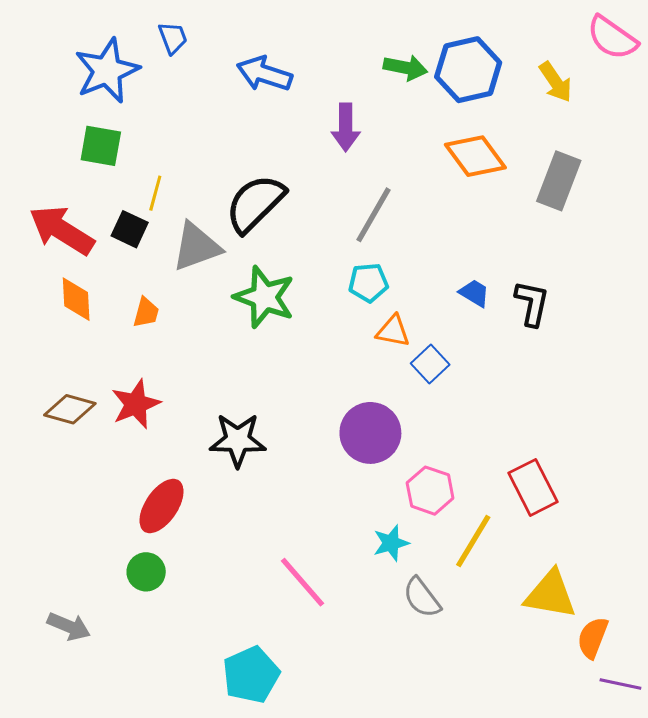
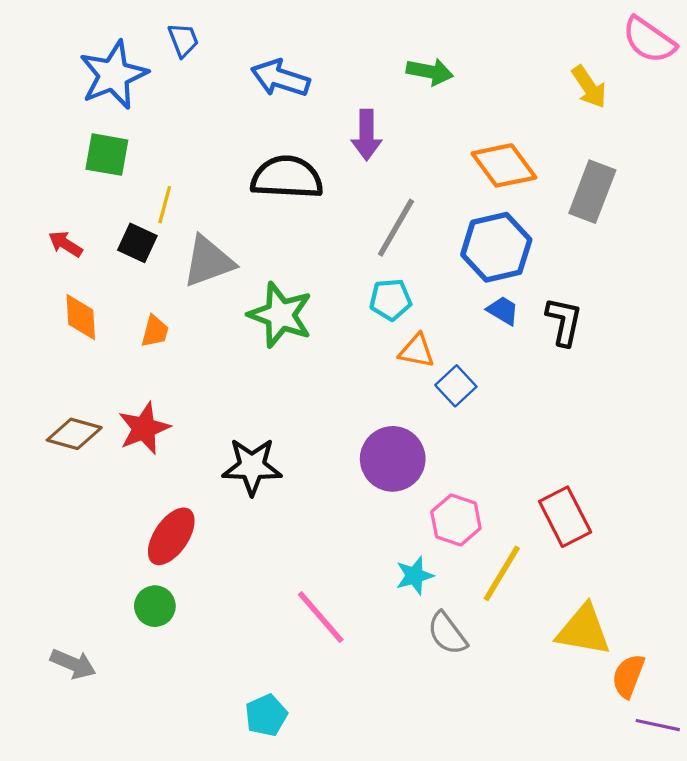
blue hexagon: (468, 70) -> (496, 247), moved
black semicircle: (255, 203) -> (287, 177), moved, turned 48
red arrow: (62, 230) -> (65, 244), size x0.5
cyan pentagon: (251, 675) -> (266, 715), size x0.7

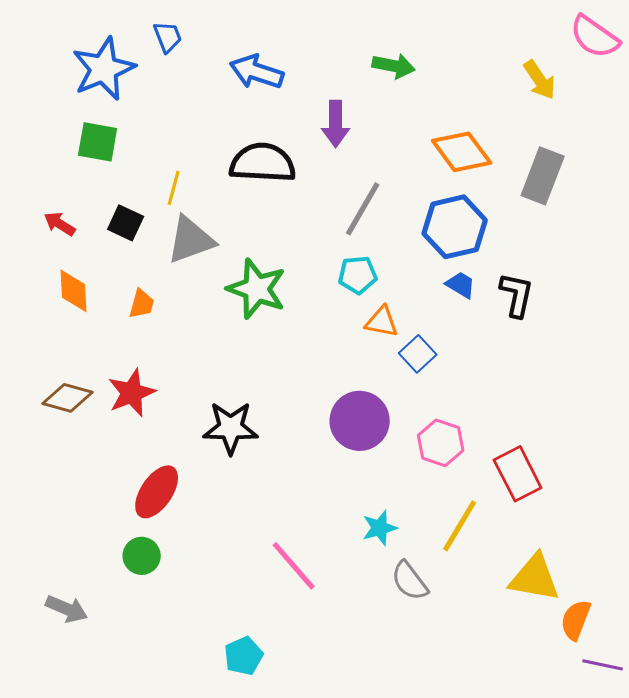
yellow line: (165, 205) -> (174, 188), moved
pink hexagon: (456, 520) -> (441, 443), moved

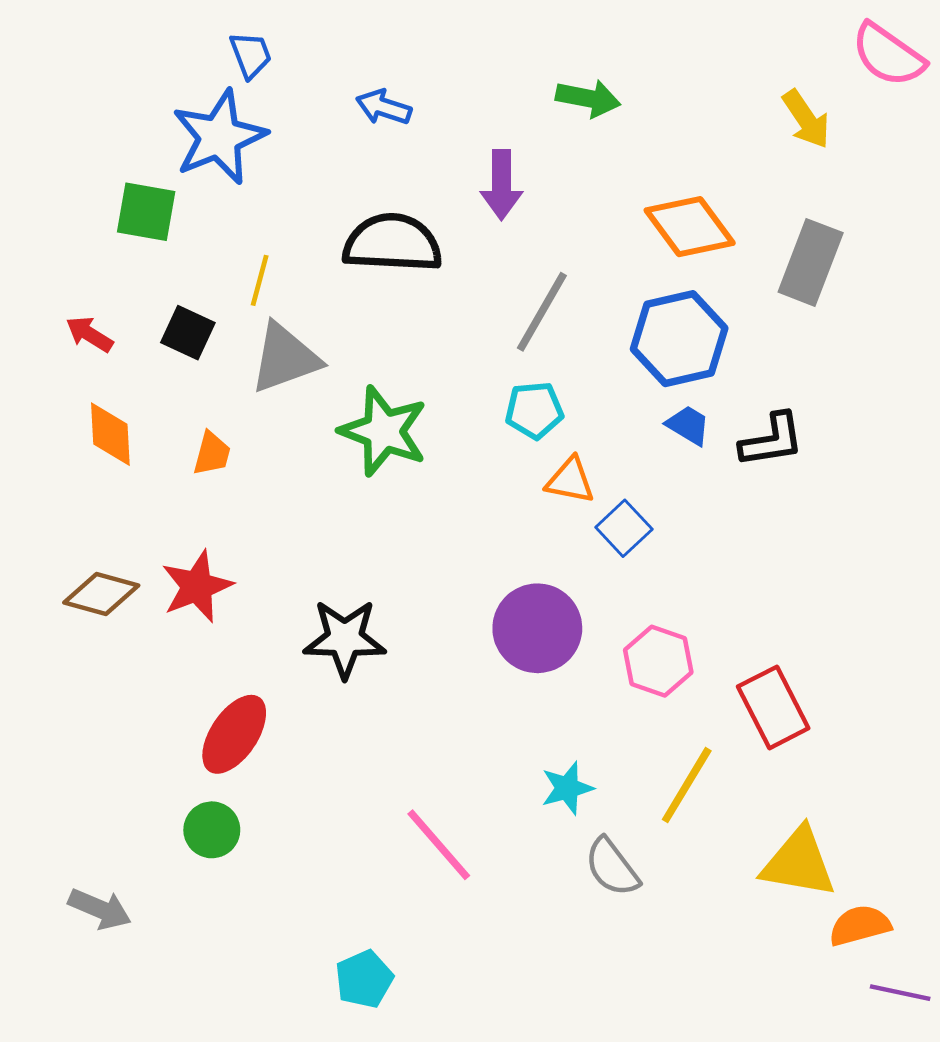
blue star: (104, 69) -> (219, 137), moved
blue arrow: (257, 72) -> (384, 107), size x0.7
black L-shape: (517, 295) -> (772, 440), turned 69
orange semicircle: (576, 620) -> (860, 925), turned 54

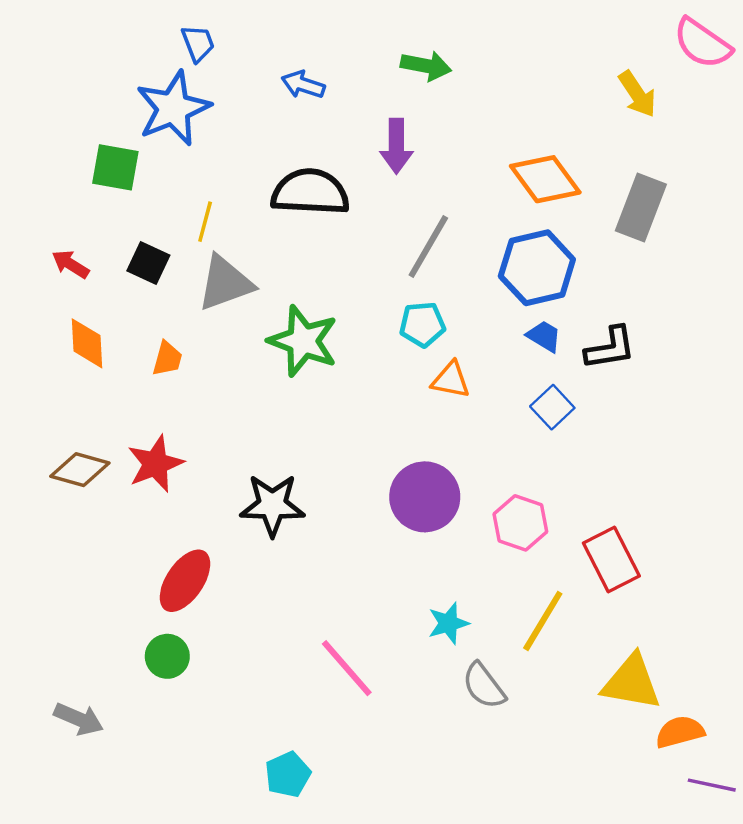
green arrow: (588, 98) -> (426, 66), moved
blue square: (624, 528) -> (552, 407), moved

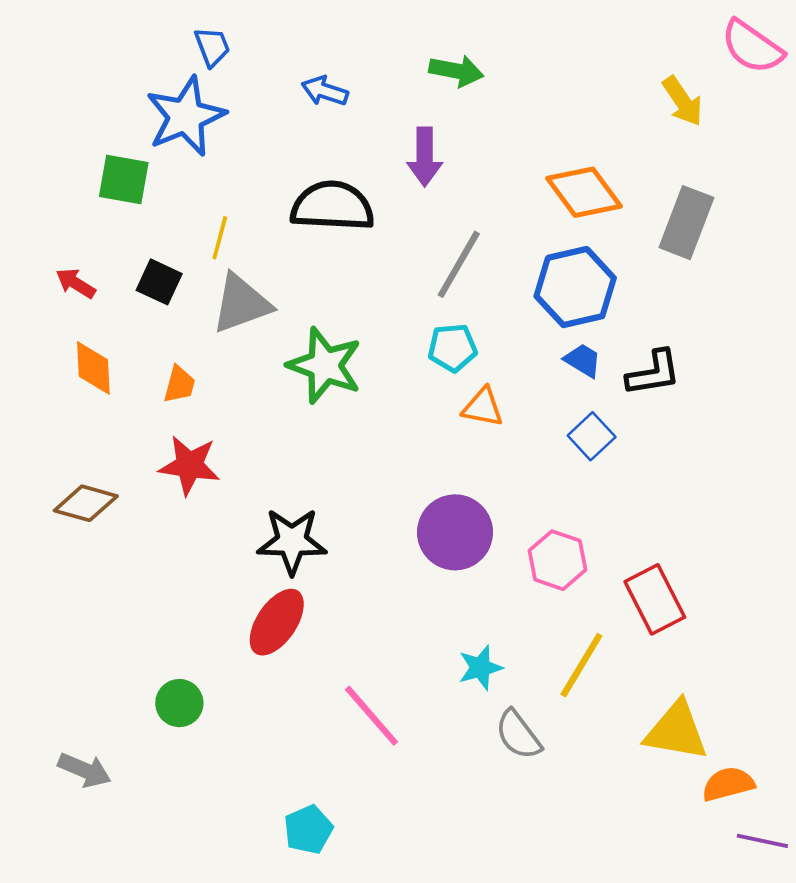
red star: (155, 464) -> (189, 465), moved, turned 30
red ellipse: (185, 581) -> (277, 622), moved

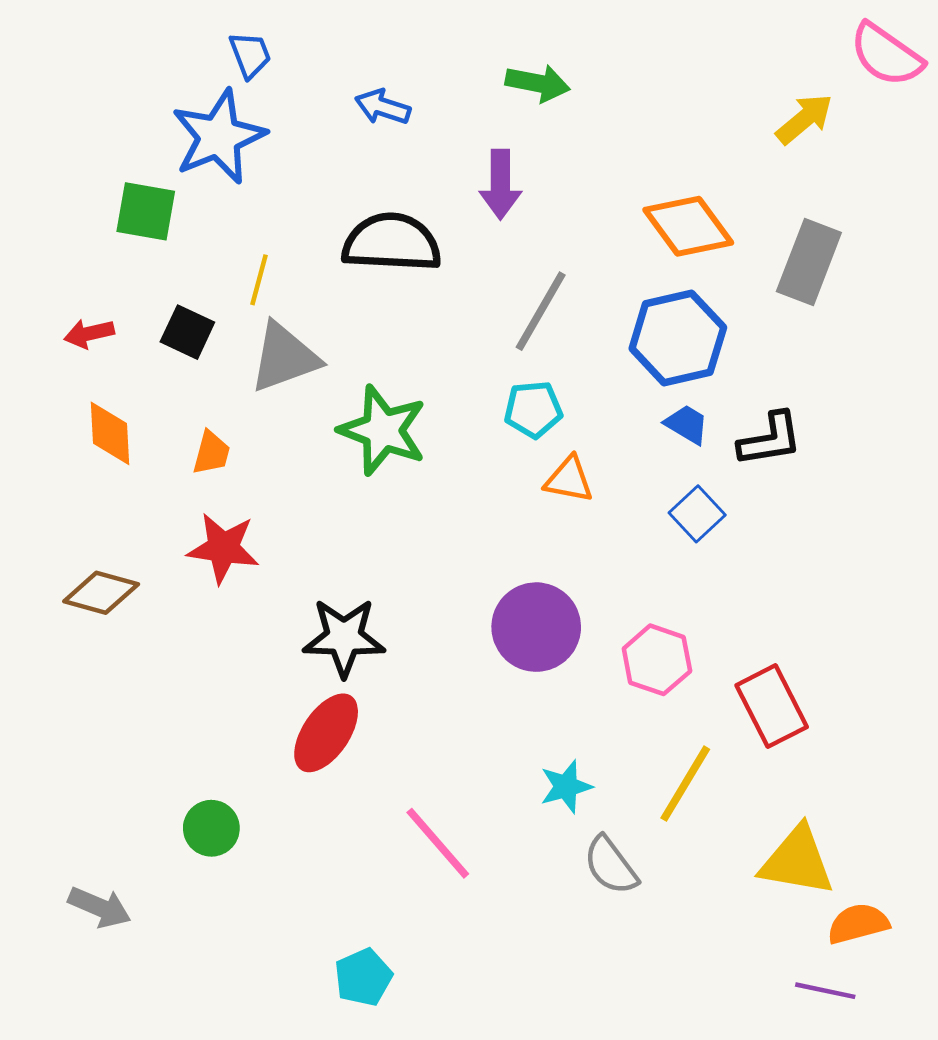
yellow arrow: (683, 101) -> (804, 119), turned -96
red arrow: (76, 283) -> (89, 334), turned -45
purple line: (762, 841) -> (825, 991), moved

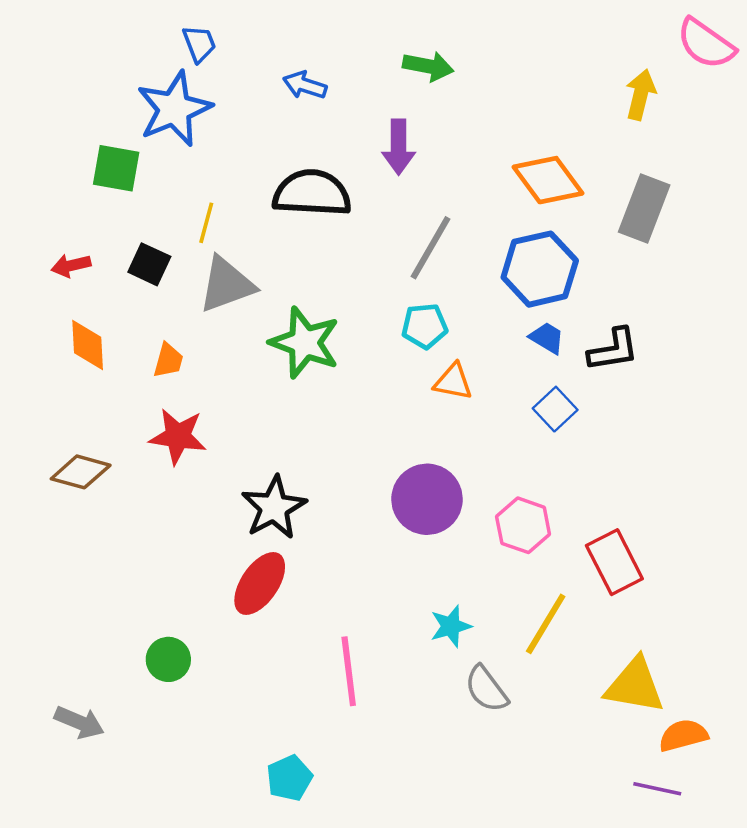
yellow arrow: (804, 119) -> (641, 95), turned -36
black star: (344, 638) -> (274, 508), turned -30
pink line: (438, 843) -> (349, 671), turned 34

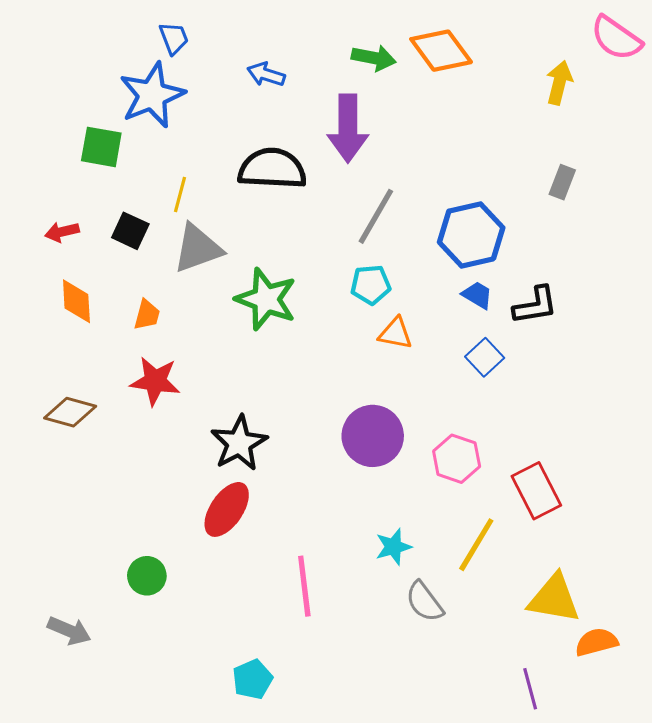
purple arrow: (399, 147) -> (348, 128), size x1.4
orange diamond: (548, 180) -> (441, 51), moved
gray rectangle: (644, 209) -> (562, 182), size x0.6
purple line: (657, 789) -> (530, 689), moved, turned 63

